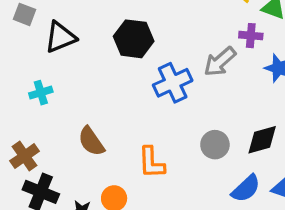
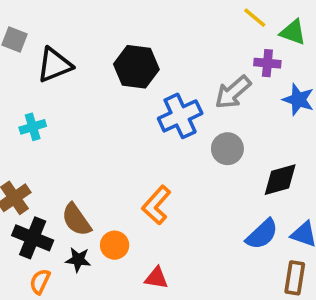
brown semicircle: (91, 141) -> (76, 220), moved
gray circle: (215, 145) -> (227, 149), moved
orange L-shape: (151, 163) -> (156, 205), turned 44

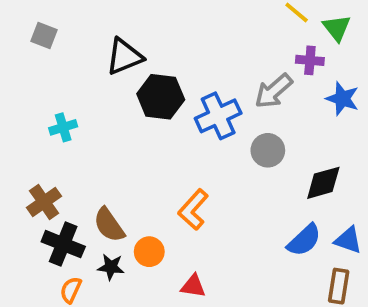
green triangle: (293, 32) -> (337, 28), turned 32
black triangle: (54, 65) -> (124, 57), moved
black hexagon: (136, 67) -> (161, 97), moved

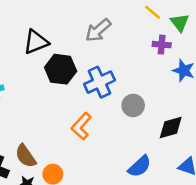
gray arrow: (274, 91) -> (98, 30), moved
orange L-shape: (193, 210) -> (81, 126), moved
blue semicircle: (304, 240) -> (140, 166), moved

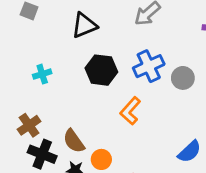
black hexagon: (61, 69) -> (101, 70), moved
gray circle: (133, 105) -> (183, 78), moved

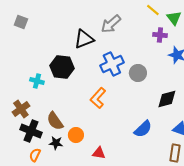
black triangle: (84, 25) -> (84, 39), moved
black hexagon: (101, 70) -> (62, 67), moved
cyan cross: (42, 74) -> (37, 81), moved, turned 32

